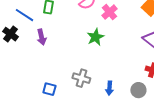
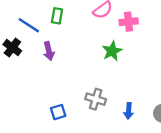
pink cross: (109, 12) -> (129, 22), turned 35
blue square: (49, 89) -> (58, 112), turned -32

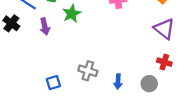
green star: (112, 51) -> (72, 14), moved

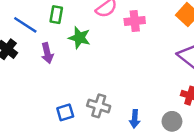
green star: (72, 14) -> (79, 38), turned -30
blue square: (53, 83) -> (65, 112), moved

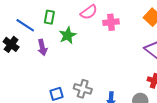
green star: (79, 38) -> (68, 35), turned 30

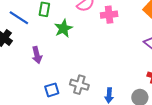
purple arrow: (42, 47) -> (37, 55), moved

